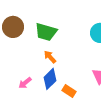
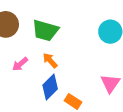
pink arrow: (25, 83) -> (20, 64), moved

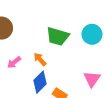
green trapezoid: (45, 30) -> (58, 36), moved

